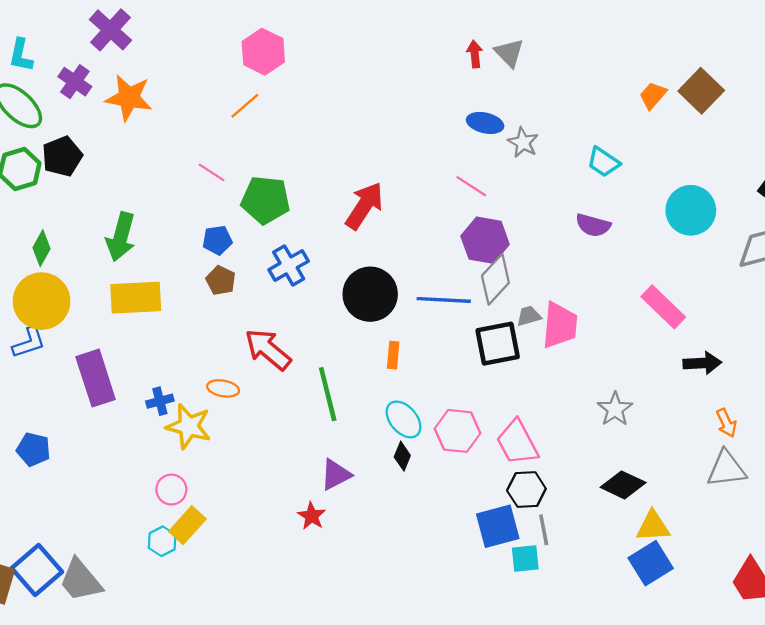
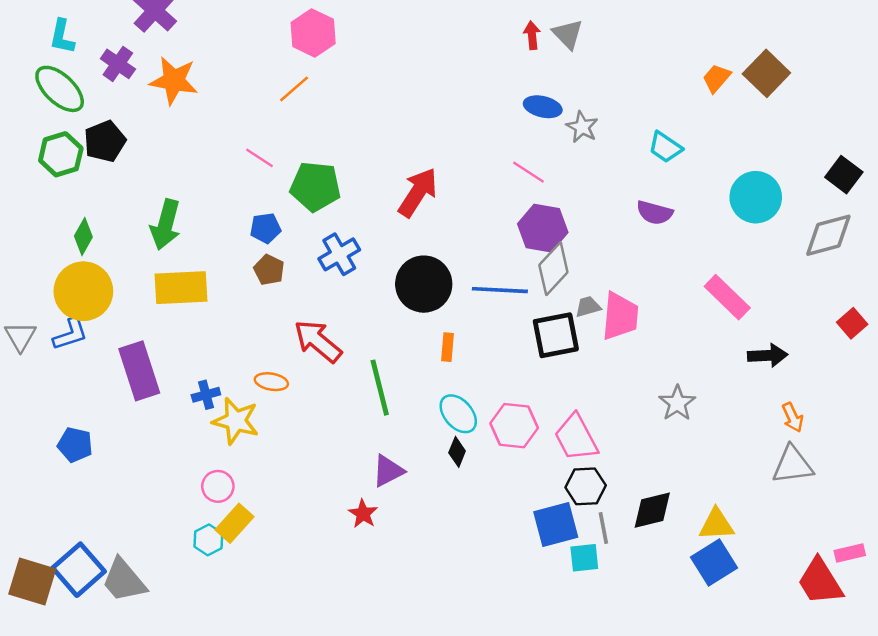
black diamond: (623, 485) -> (652, 510), moved, turned -39

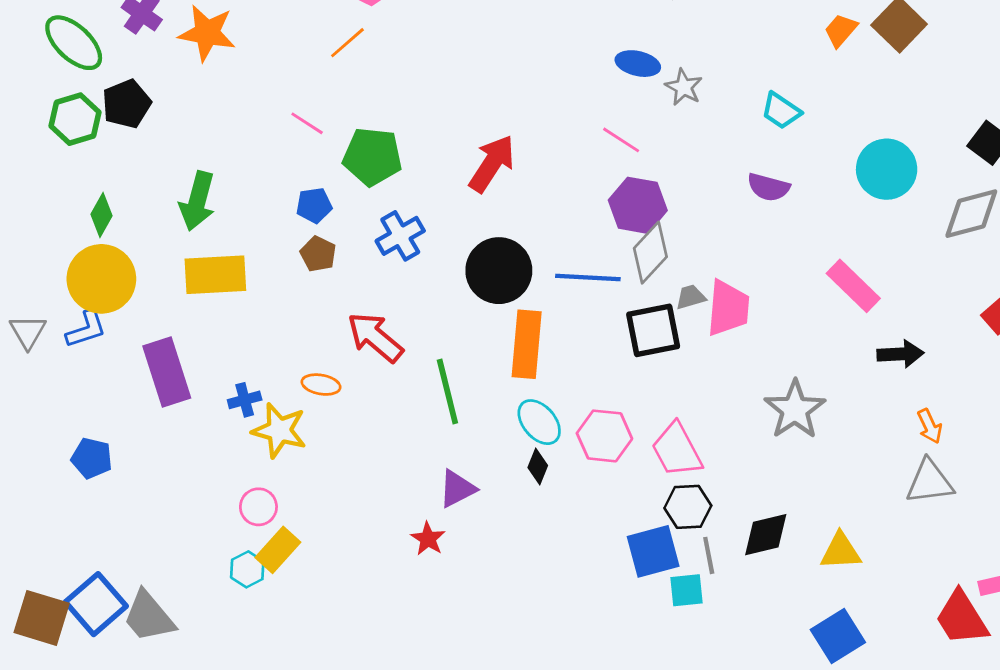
orange rectangle: (448, 347) -> (527, 344), size x2.0
gray star: (677, 403) -> (795, 410), size x1.4
blue square: (714, 563) -> (838, 636), moved

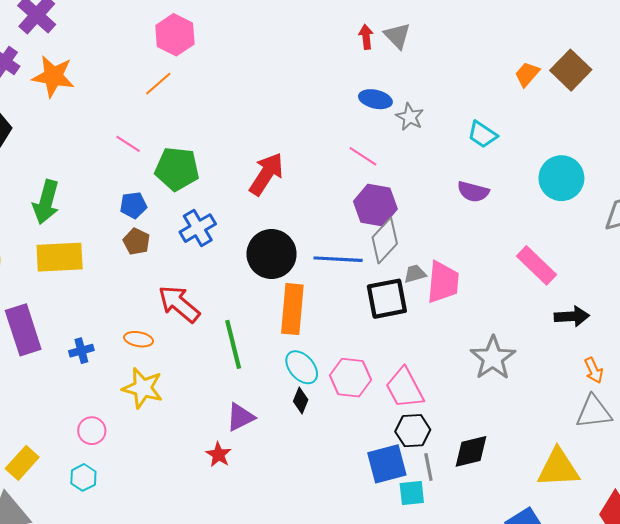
yellow star: (279, 430) -> (143, 388), moved
yellow rectangle: (278, 550) -> (22, 463), moved
yellow triangle: (841, 551) -> (558, 468), moved, size x1.4

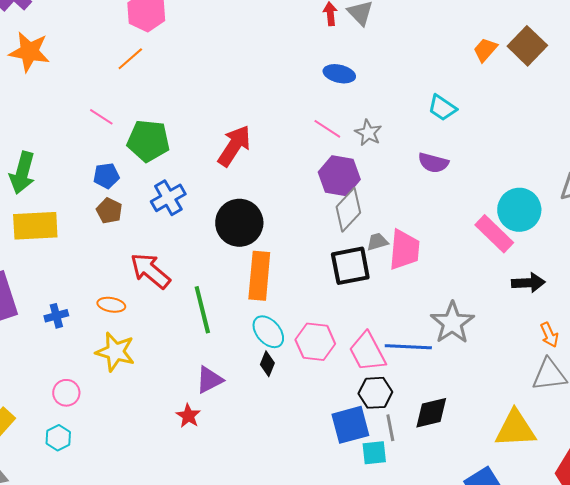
gray star: (410, 117) -> (368, 133), moved
cyan circle: (561, 178) -> (519, 210), moved
blue line: (338, 259) -> (408, 347), moved

